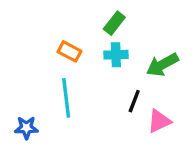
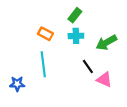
black line: (134, 101) -> (88, 66), turned -56
pink triangle: (159, 121) -> (104, 79), turned 49

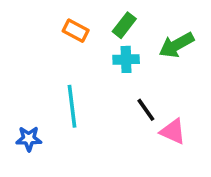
orange rectangle: (45, 34) -> (76, 31), moved
green arrow: (106, 42) -> (176, 45), moved

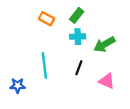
green arrow: (176, 45) -> (104, 44), moved
black line: (146, 110) -> (79, 68), moved, turned 56

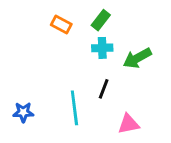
cyan line: (44, 65) -> (74, 108), moved
pink triangle: (107, 81) -> (129, 124), moved, turned -36

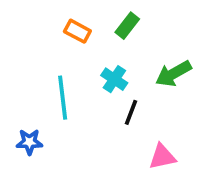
cyan cross: (102, 48) -> (114, 79), moved, turned 36
cyan line: (74, 108) -> (63, 98), moved

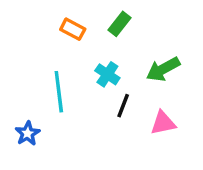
blue star: (29, 142) -> (28, 133), turned -30
pink triangle: (162, 157) -> (163, 123), moved

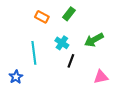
pink triangle: (163, 123) -> (101, 77), moved

